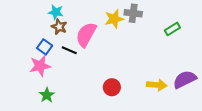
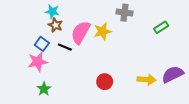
yellow star: (114, 19) -> (103, 31), moved

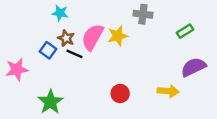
brown star: (55, 25) -> (66, 38), moved
pink star: (38, 62) -> (17, 69), moved
purple semicircle: (173, 74) -> (193, 67), moved
green star: (44, 89) -> (50, 102), size x1.5

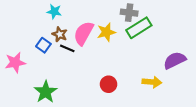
green rectangle: (185, 31) -> (139, 28), moved, size x1.6

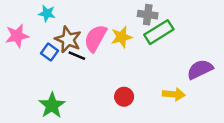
cyan star: (54, 12) -> (47, 13), moved
brown star: (60, 34) -> (68, 40), size x1.5
pink star: (15, 63) -> (17, 36), moved

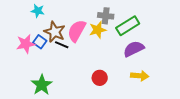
gray cross: (148, 15) -> (106, 16), moved
pink star: (17, 36) -> (26, 44), moved
purple semicircle: (200, 69) -> (134, 49), moved

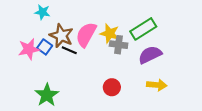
gray cross: (106, 16) -> (119, 45), moved
yellow star: (98, 30) -> (110, 33), turned 30

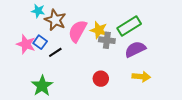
brown star: (61, 36) -> (55, 20), moved
pink star: (29, 49) -> (26, 44), turned 30
black line: (69, 50) -> (55, 52), moved, turned -56

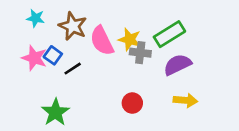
cyan star: (38, 11) -> (36, 18), moved
pink semicircle: (78, 31) -> (102, 41), turned -55

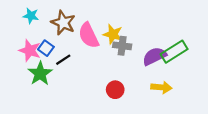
green rectangle: (169, 34) -> (174, 52), moved
green star: (55, 112) -> (40, 74), moved

